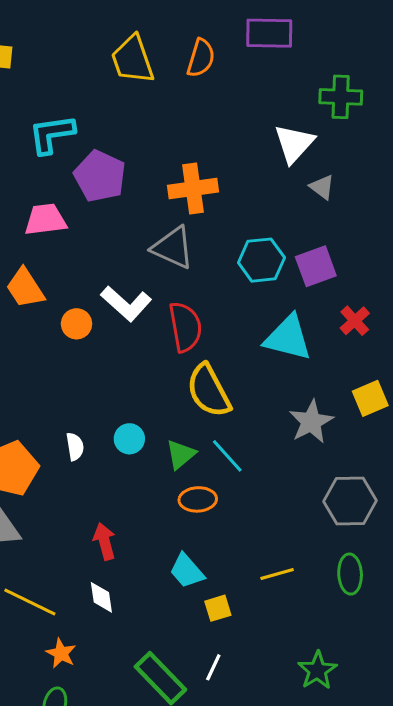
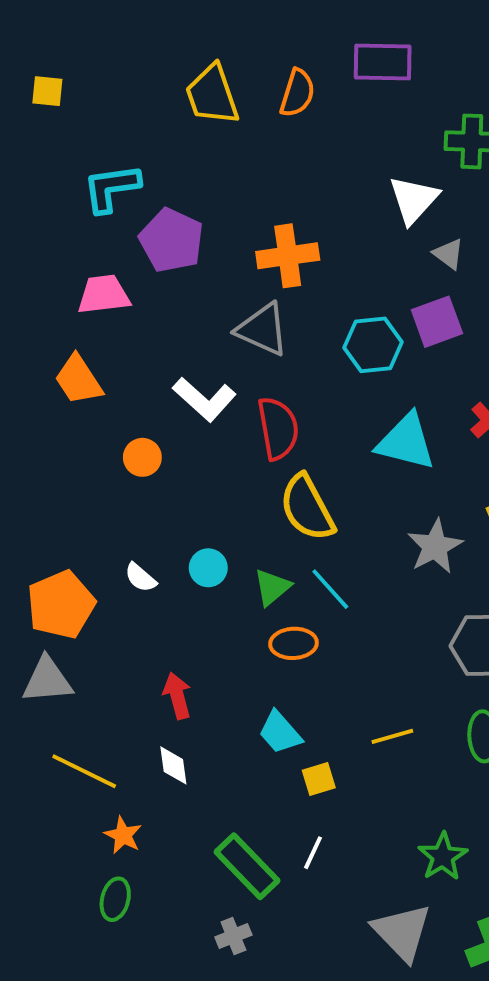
purple square: (316, 266) -> (437, 322), moved
orange circle: (77, 324) -> (142, 457), moved
white semicircle: (75, 447) -> (140, 577), turned 140

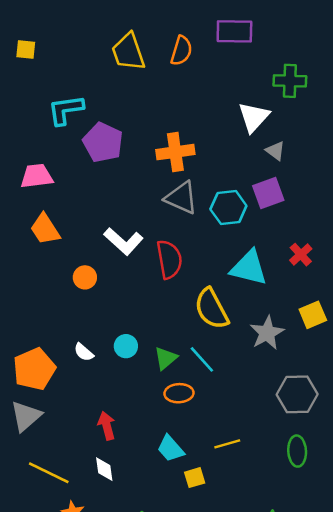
pink trapezoid: (104, 295) -> (37, 176), moved
gray triangle: (263, 329) -> (181, 198), moved
yellow semicircle: (307, 508) -> (212, 309), moved
gray triangle: (47, 680) -> (26, 416), turned -36
yellow line: (392, 736) -> (227, 444), moved

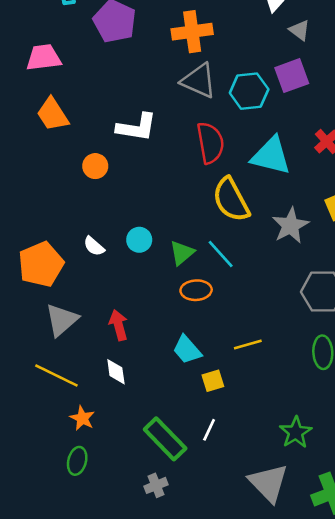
white L-shape: (123, 241) -> (137, 127), turned -33
red semicircle: (169, 259) -> (210, 143), moved
gray triangle: (26, 416) -> (62, 320), moved

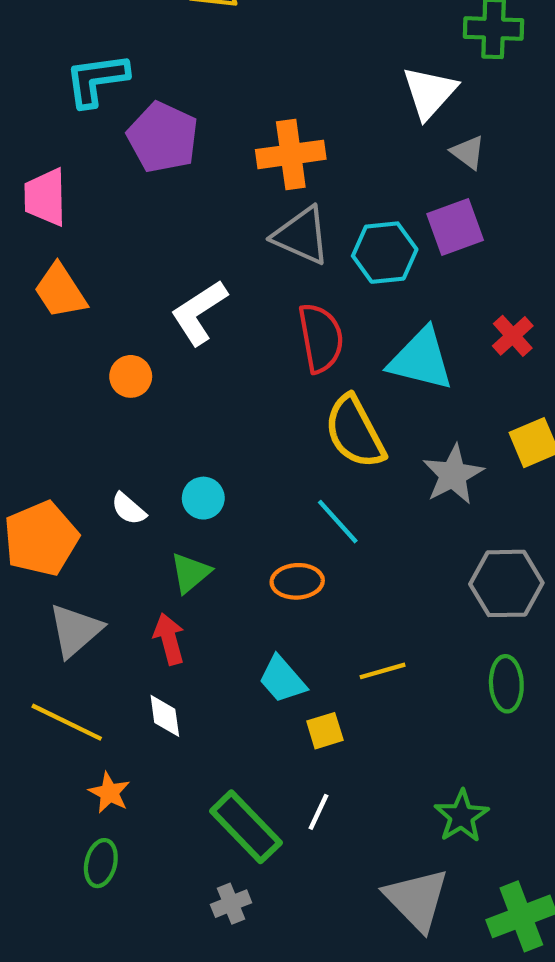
pink trapezoid: (44, 57) -> (45, 197), turned -84
white L-shape: (137, 127) -> (199, 312), turned 138
green triangle: (182, 253) -> (190, 573), moved

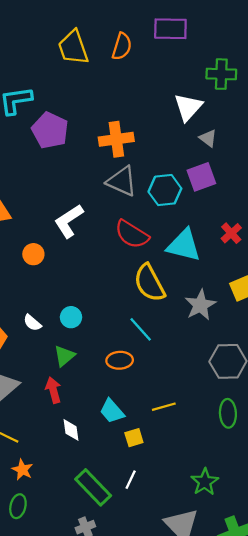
red semicircle: (321, 338) -> (132, 234), turned 132
white diamond: (165, 716) -> (71, 430), moved

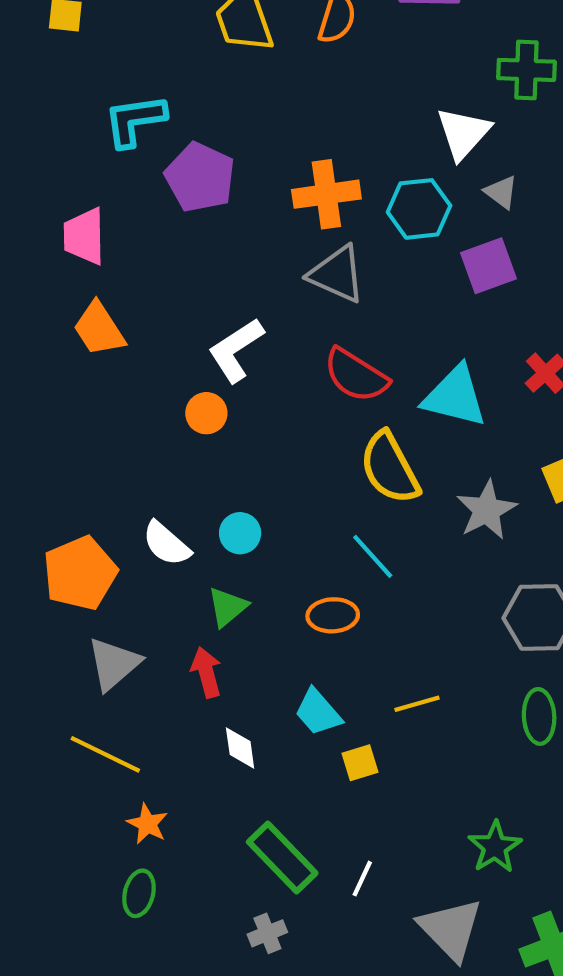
cyan hexagon: (165, 190) -> (419, 209), moved
orange circle: (33, 254) -> (206, 413), moved
white semicircle: (32, 323) -> (166, 544), size x1.4
white line: (131, 480) -> (362, 879), moved

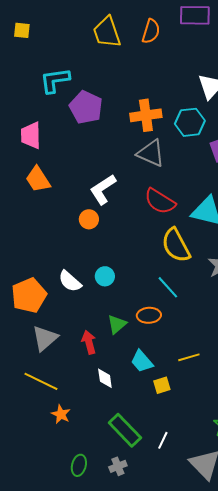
green triangle: (227, 607) -> (117, 324), moved
green ellipse: (139, 893) -> (79, 465), moved

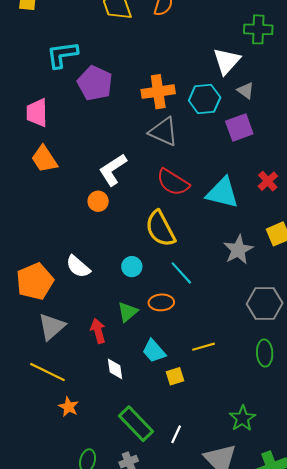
yellow semicircle: (176, 245) -> (160, 229), moved
cyan circle: (105, 276) -> (132, 267), moved

